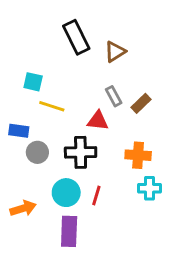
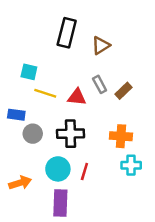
black rectangle: (76, 37) -> (67, 33), turned 40
red triangle: (98, 121) -> (77, 97), moved

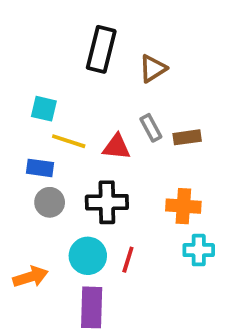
brown rectangle: (123, 91) -> (187, 137), turned 36
blue rectangle: (16, 115) -> (40, 168), moved

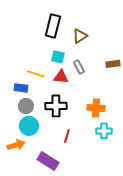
cyan square: (44, 109) -> (58, 57), moved
brown rectangle: (187, 137) -> (113, 64), moved
cyan circle: (88, 256) -> (29, 126), moved
purple rectangle: (92, 307) -> (48, 161), turned -60

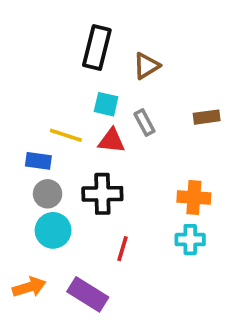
orange cross: (96, 108) -> (194, 197), moved
orange arrow: (16, 145) -> (29, 287), moved

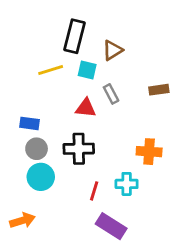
cyan square: (106, 104) -> (87, 70), moved
yellow line: (66, 135) -> (51, 70), moved, turned -35
cyan cross: (190, 240) -> (127, 184), moved
purple rectangle: (88, 294) -> (111, 226), moved

